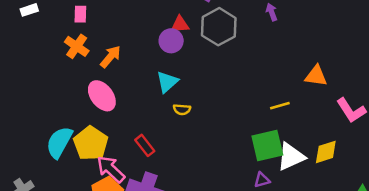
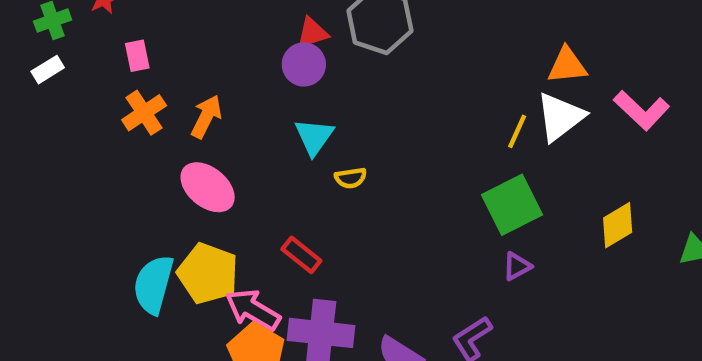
orange cross: (77, 46) -> (144, 113), turned 35
yellow line: (280, 106) -> (517, 131), turned -36
yellow diamond: (326, 152) -> (618, 225), moved
white triangle: (291, 157) -> (560, 117), moved

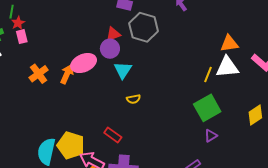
pink rectangle: (137, 56) -> (22, 37), moved
white triangle: (560, 117) -> (227, 67), turned 35
cyan triangle: (314, 137) -> (123, 70), moved
pink ellipse: (208, 187) -> (84, 63), moved, turned -60

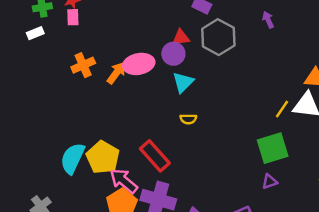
red rectangle: (113, 135) -> (155, 156), size x1.5

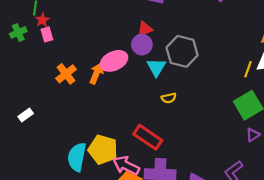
white rectangle: (35, 33) -> (26, 115), moved
gray hexagon: (218, 37) -> (182, 51), moved

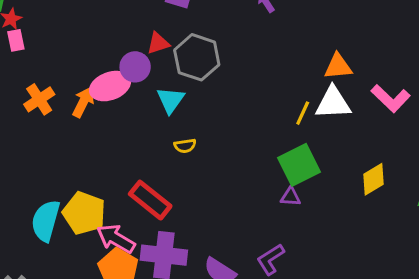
purple circle: (142, 45) -> (135, 67), moved
gray hexagon: (182, 51) -> (197, 57), moved
purple triangle: (253, 135) -> (291, 197), moved, turned 32

